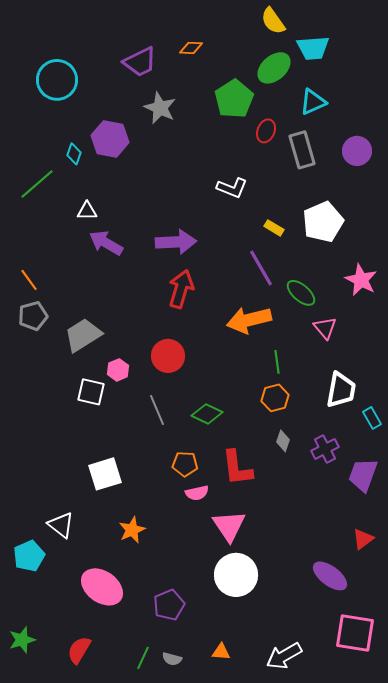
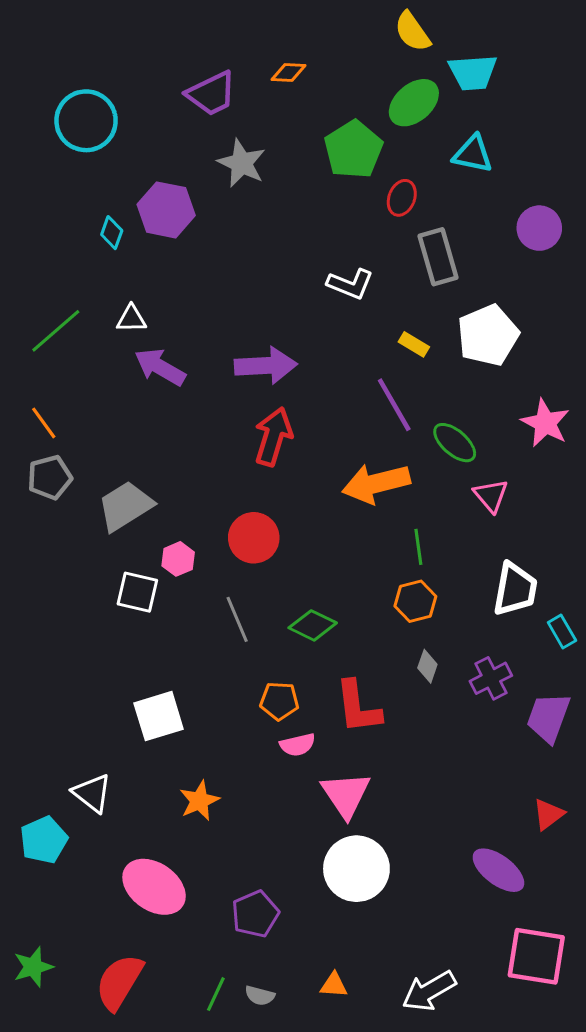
cyan triangle: (313, 102) -> (473, 154), turned 36
gray rectangle: (302, 150) -> (438, 257), moved
green line: (37, 184) -> (56, 331), moved
red semicircle: (79, 650) -> (119, 982), size x1.4

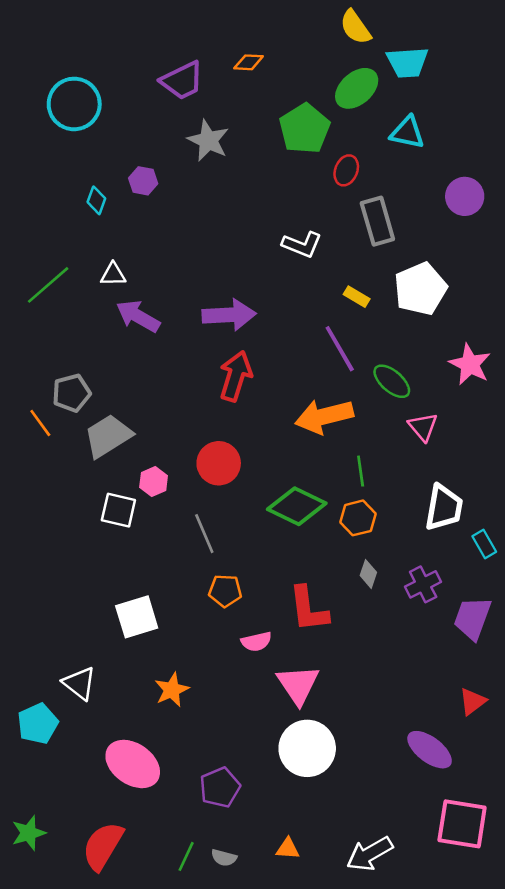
purple hexagon: (166, 210) -> (143, 181), size x0.6
orange line: (44, 423) -> (40, 423), moved
gray pentagon: (50, 477) -> (72, 393), moved
green diamond: (313, 625) -> (297, 506), moved, size x1.4
orange pentagon: (279, 701) -> (225, 591), moved

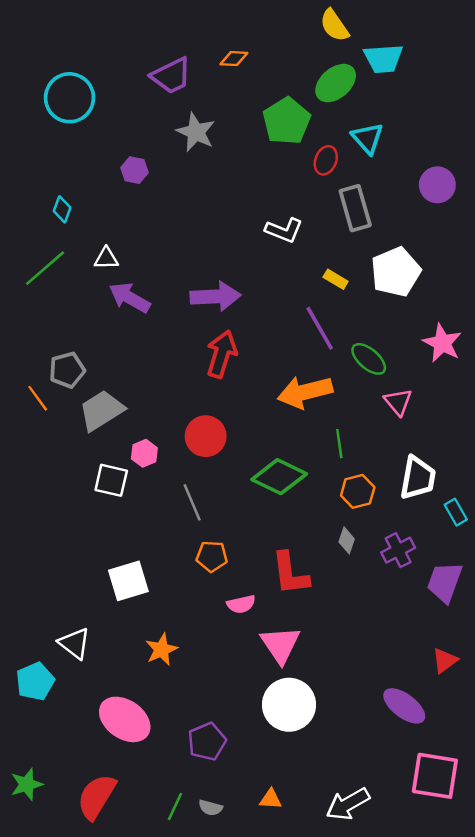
cyan triangle: (407, 133) -> (367, 138), moved, turned 36
cyan diamond: (96, 200) -> (62, 209), moved
orange hexagon: (358, 518) -> (358, 491), moved

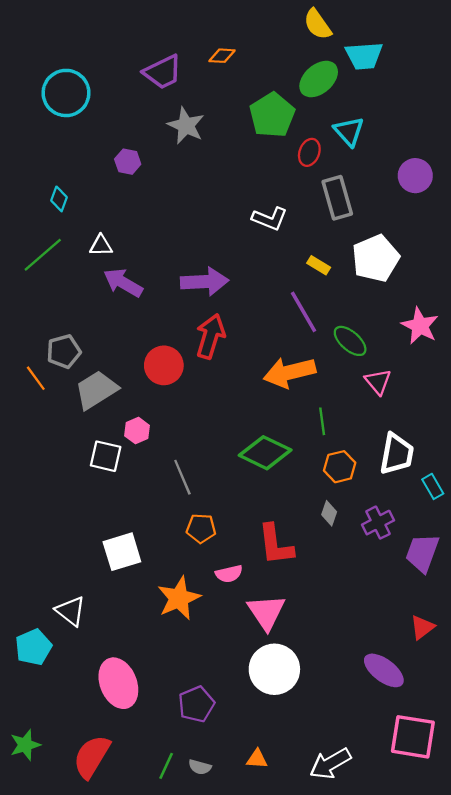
red circle: (206, 436) -> (164, 365), moved
orange star: (161, 650) -> (179, 598), moved, size x1.4
pink ellipse: (125, 719) -> (118, 683), turned 33

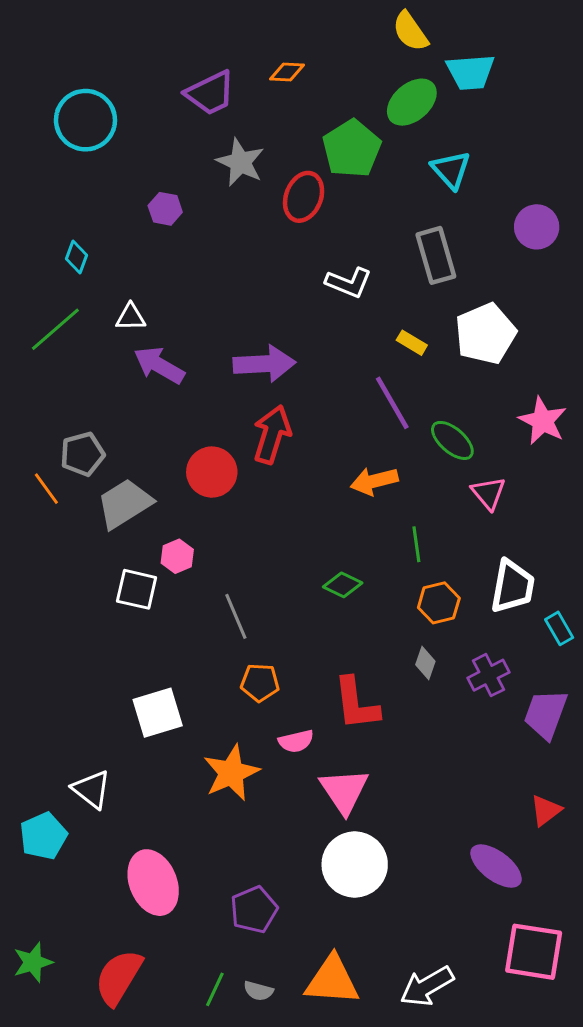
red ellipse: (309, 152) -> (304, 197), moved, size x1.4
orange arrow: (290, 372) -> (374, 481), size x0.7
green diamond: (265, 453) -> (343, 585), size x0.6
orange triangle: (257, 759) -> (332, 980), size x2.0

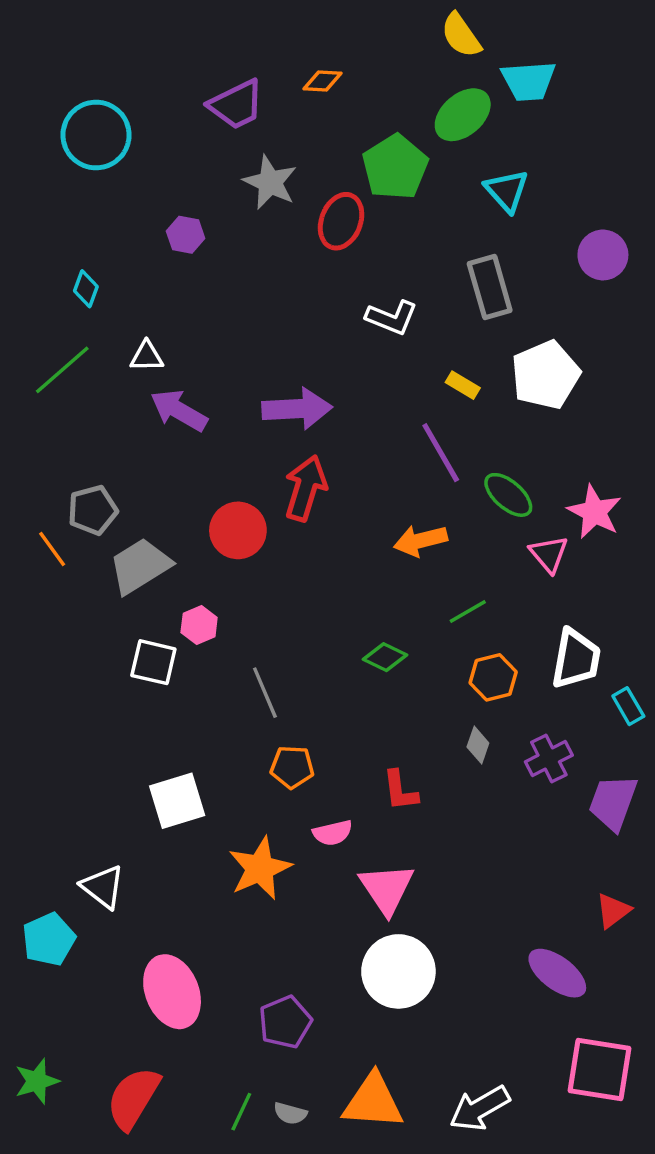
pink star: (543, 421) -> (594, 512), moved
green line: (416, 544) -> (468, 612), turned 68
red L-shape: (356, 704) -> (400, 791), size x0.7

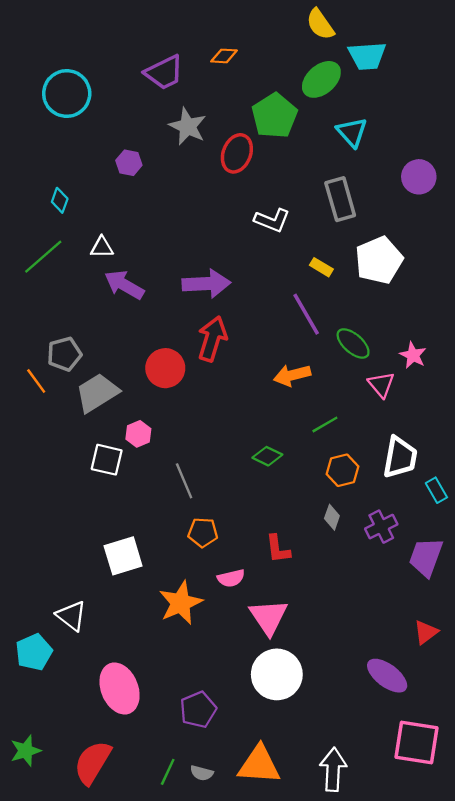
pink star: (594, 512) -> (413, 355), size x0.7
white arrow: (480, 1108) -> (333, 770), turned 123

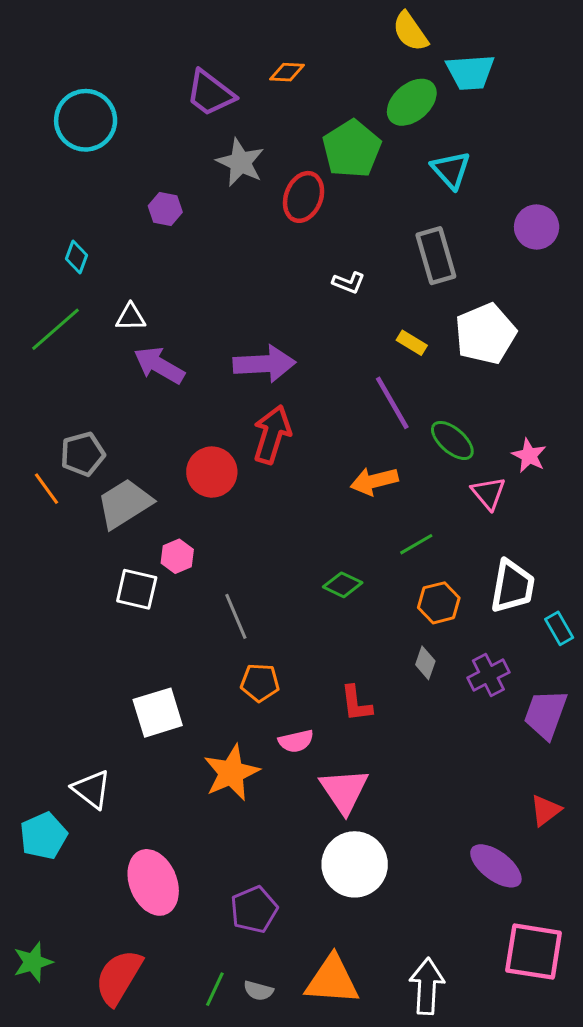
purple trapezoid: (164, 72) -> (210, 93), turned 63
white L-shape: (272, 220) -> (349, 283), size x0.7

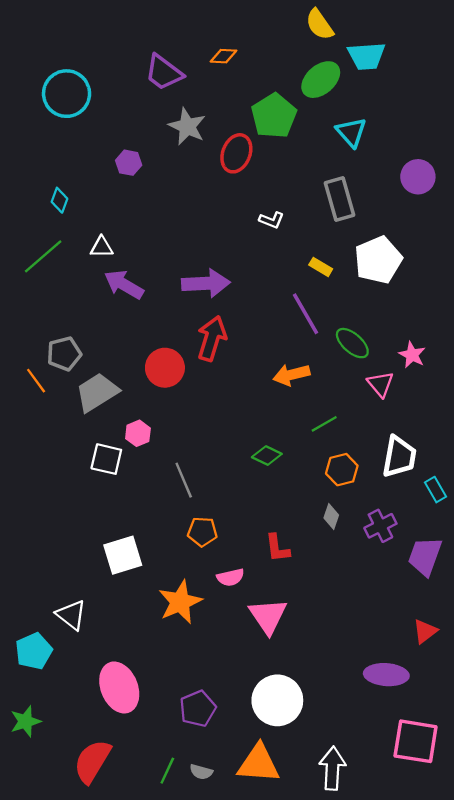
white circle: (355, 864) -> (277, 700), moved
purple ellipse: (496, 866) -> (386, 675), turned -33
green star: (33, 962) -> (26, 721), moved

